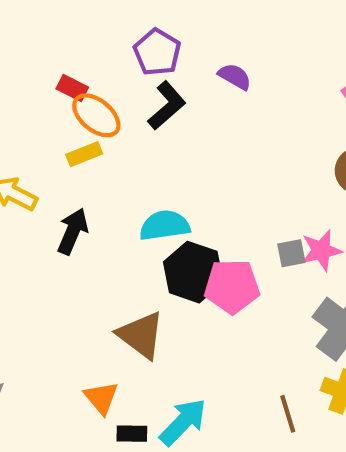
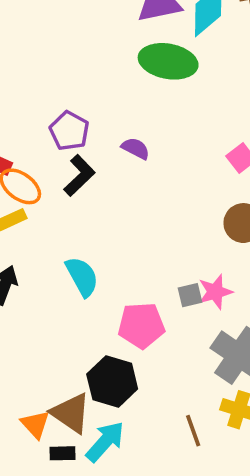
cyan semicircle: (165, 225) -> (82, 277), turned 72
black hexagon: (193, 272) -> (112, 381), moved
brown triangle: (141, 335) -> (71, 413), moved

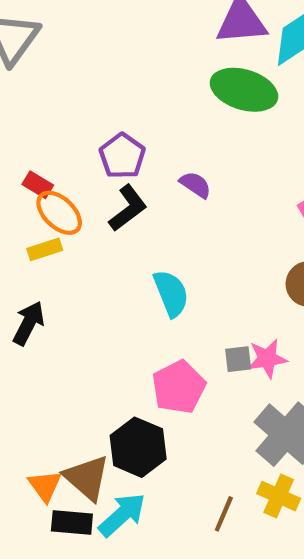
cyan semicircle: (82, 277) -> (171, 293), moved
pink pentagon: (141, 325) -> (179, 387), turned -30
brown line: (193, 431) -> (224, 514), turned 36
black rectangle: (62, 453) -> (72, 523), size x1.4

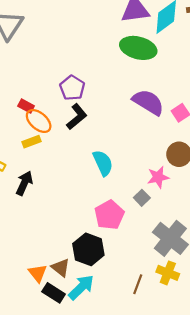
purple semicircle: (195, 185) -> (148, 102), moved, size x1.8
gray square: (238, 359) -> (142, 198), turned -35
pink star: (267, 359) -> (158, 177), moved
brown triangle: (87, 478) -> (61, 268), size x0.7
black rectangle: (72, 523) -> (54, 293), turned 30

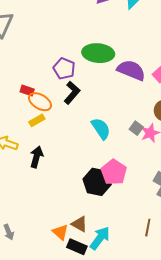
green ellipse: (138, 48) -> (98, 53), moved
gray square: (142, 198) -> (136, 128), moved
black hexagon: (88, 249) -> (97, 182), moved

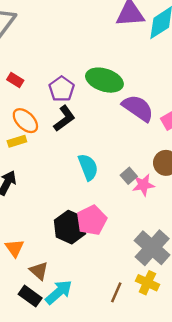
red rectangle: (27, 91) -> (15, 80), moved
orange triangle: (60, 232) -> (15, 248), moved

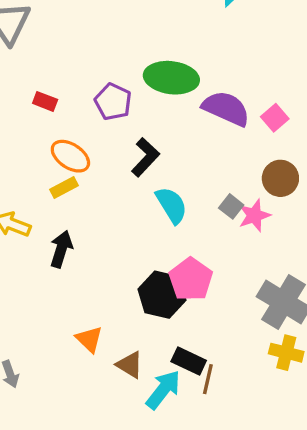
black L-shape: (64, 119) -> (145, 157), moved
brown line: (116, 292) -> (208, 379), moved
black rectangle: (30, 296) -> (189, 361), moved

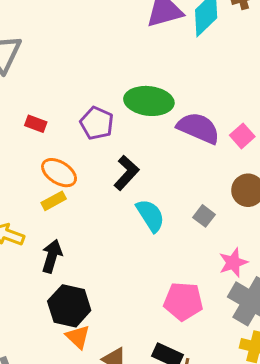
pink star: (254, 215) -> (233, 263), moved
pink pentagon: (191, 279) -> (183, 301), moved, turned -30
black hexagon: (162, 295) -> (69, 306), moved

